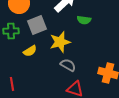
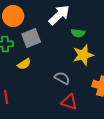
yellow star: (60, 42) -> (83, 55), moved

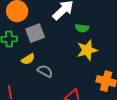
gray semicircle: (62, 78) -> (45, 71), moved

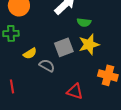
gray square: (35, 33) -> (64, 47), moved

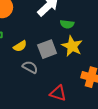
yellow star: (89, 44) -> (72, 46), turned -30
yellow semicircle: (30, 53) -> (20, 46), moved

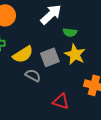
yellow semicircle: (20, 46) -> (23, 54), size x1.5

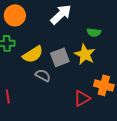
green semicircle: (70, 32) -> (94, 32), moved
red triangle: (61, 101) -> (82, 98), moved, turned -48

